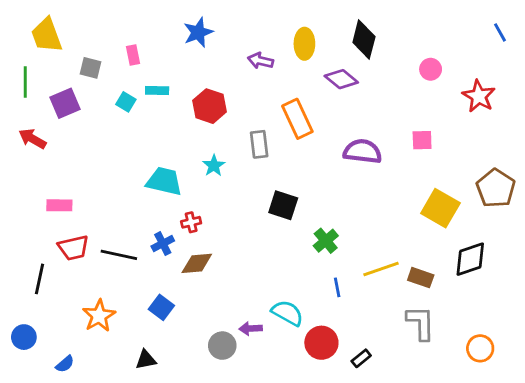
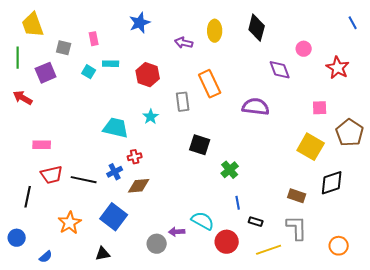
purple diamond: (341, 79) -> (280, 70), moved, turned 30
pink square: (422, 140) -> (320, 108), moved
yellow line: (381, 269) -> (269, 250), moved
blue square: (161, 307) -> (114, 217), size x1.5
black rectangle: (361, 358) -> (256, 222), moved, turned 56

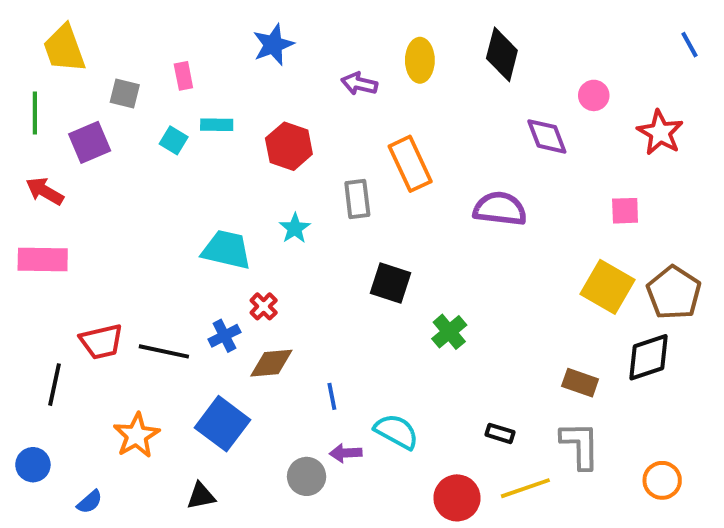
brown pentagon: (350, 133) -> (674, 293), moved
pink rectangle: (42, 145) -> (43, 260), moved, size x1.4
red cross: (135, 157) -> (264, 306), turned -32
blue line: (238, 203) -> (332, 396), moved
red circle: (227, 242) -> (457, 498), moved

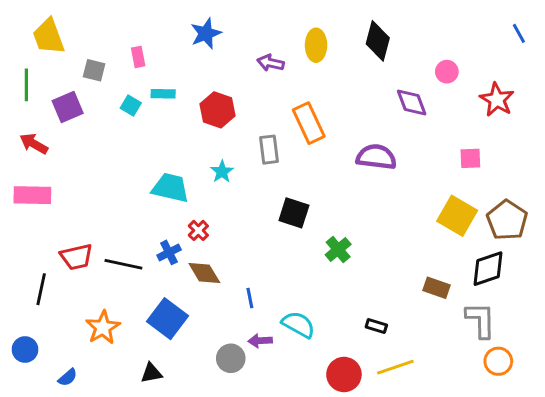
brown diamond: (271, 363) -> (204, 273), turned 64
gray L-shape: (580, 445) -> (481, 320), moved

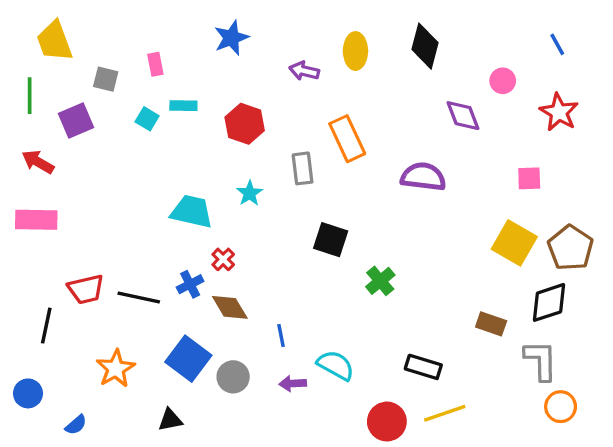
blue line: (519, 33) -> (557, 44), moved
black rectangle: (376, 326) -> (423, 367), size x1.5
gray circle: (231, 358) -> (233, 377), moved

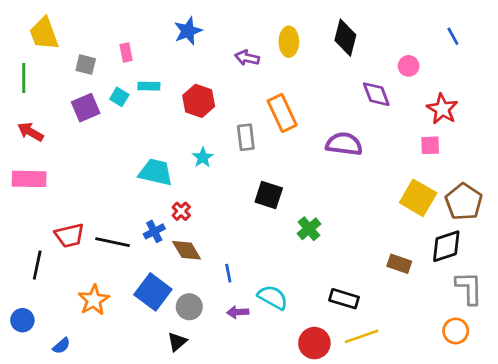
red star: (559, 112) -> (442, 109), moved
purple square: (76, 120) -> (86, 108), moved
gray L-shape: (541, 360) -> (469, 288), moved
black triangle: (170, 420) -> (177, 342), moved, turned -30

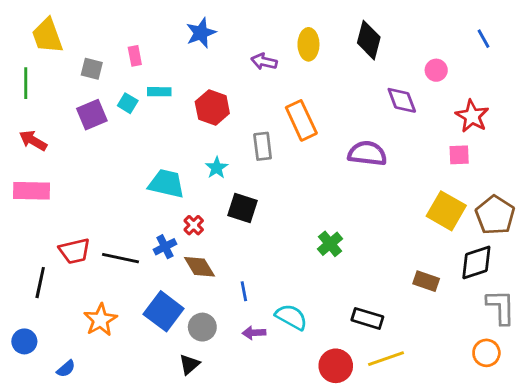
black square: (269, 195) -> (242, 208), moved

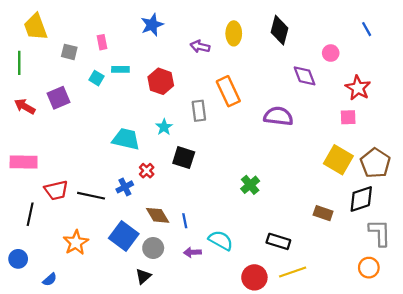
purple square: (92, 115) -> (58, 98), moved
pink rectangle: (32, 191) -> (24, 162), moved
brown diamond: (199, 267) -> (158, 215), moved

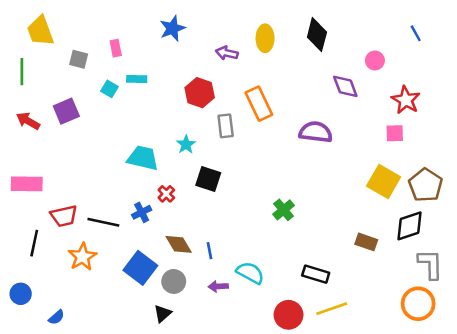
red hexagon: (161, 81) -> (200, 93), moved
orange star: (76, 243) -> (82, 257), moved
orange circle: (369, 268) -> (418, 304), size x1.4

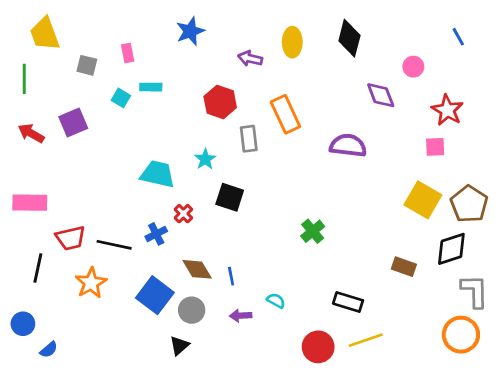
cyan semicircle: (250, 273) -> (276, 301), size x0.6
blue semicircle: (56, 317) -> (49, 350), moved

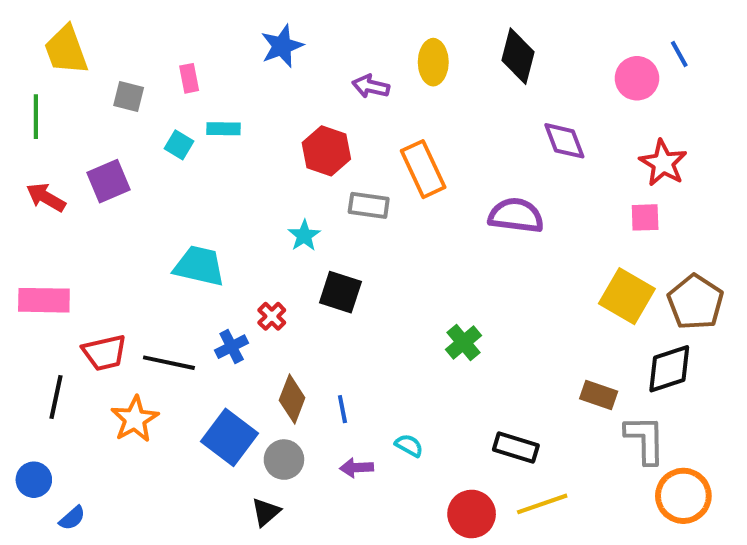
pink circle: (413, 67) -> (637, 78), moved, size x1.4
gray rectangle: (249, 139) -> (369, 205), turned -75
cyan trapezoid: (158, 174) -> (199, 266), moved
brown diamond: (197, 269) -> (292, 399), turned 52
gray L-shape: (475, 291) -> (645, 439), moved

